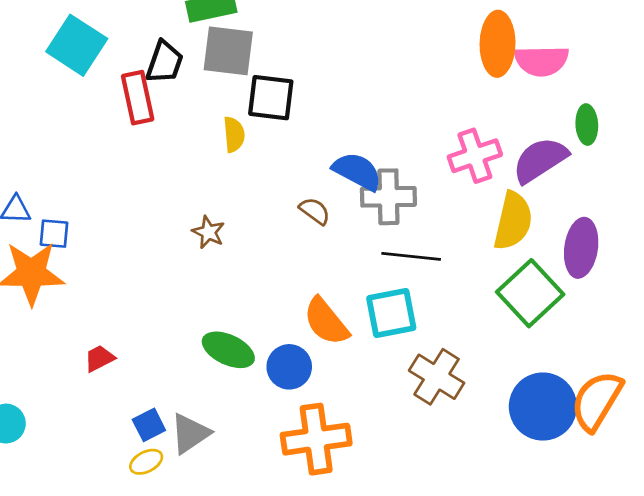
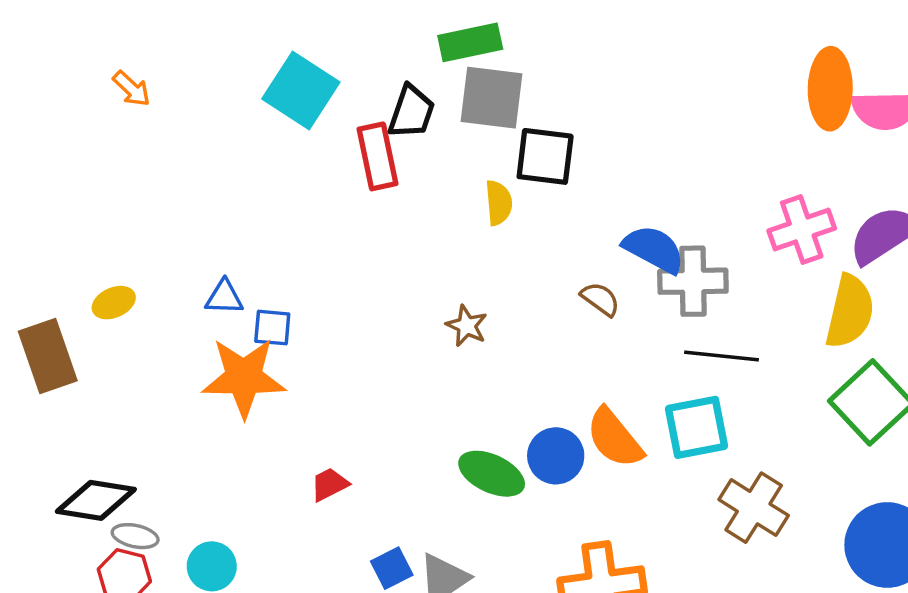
blue circle: (289, 367) -> (556, 456), moved

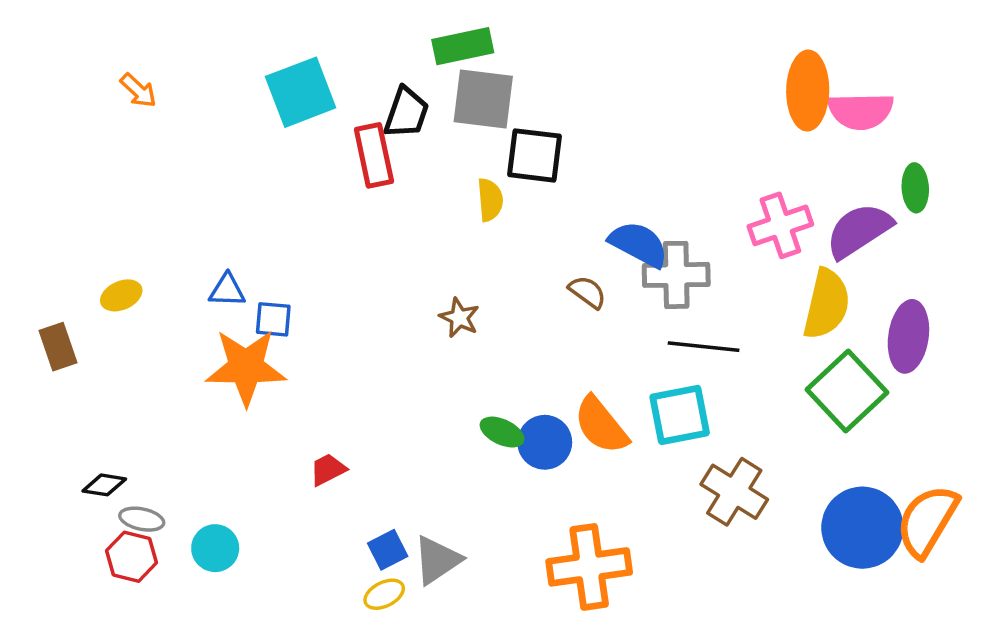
cyan square: (301, 90) -> (301, 92), turned 36
brown rectangle: (48, 356) -> (58, 347), size x0.7
green ellipse: (492, 474) -> (502, 432), moved, size x0.7
black diamond: (96, 500) -> (104, 485), size x0.6

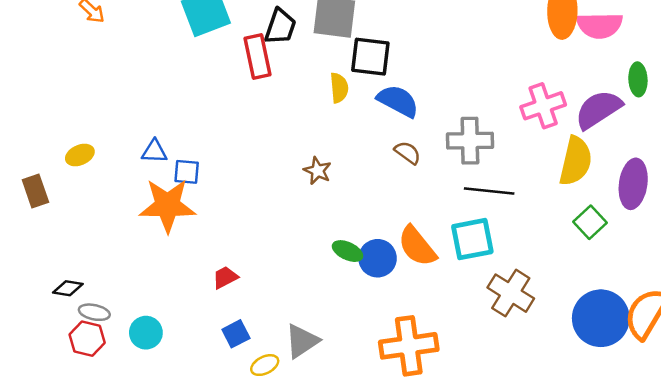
blue semicircle: (639, 244) -> (398, 101), moved
green square: (847, 391) -> (590, 222), size x0.6
blue square: (388, 550) -> (236, 334), moved

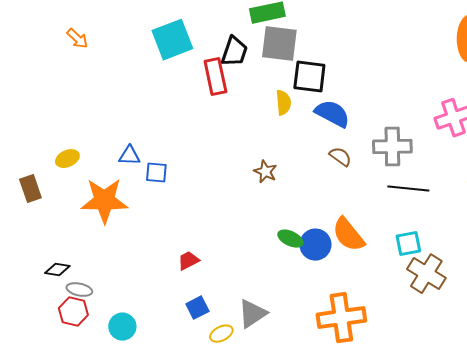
orange star: (168, 205) -> (104, 201), moved
cyan square: (472, 239) -> (408, 244), moved, size x0.7
cyan circle: (146, 333) -> (122, 327), moved

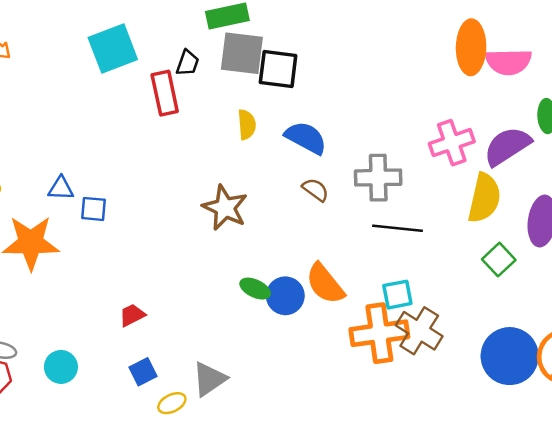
black trapezoid: (234, 52) -> (188, 63), size x0.7
black square: (309, 77) -> (278, 69), moved
brown star: (265, 172) -> (225, 208), size x1.6
orange cross: (341, 318) -> (379, 333), moved
cyan circle: (122, 327) -> (61, 367), moved

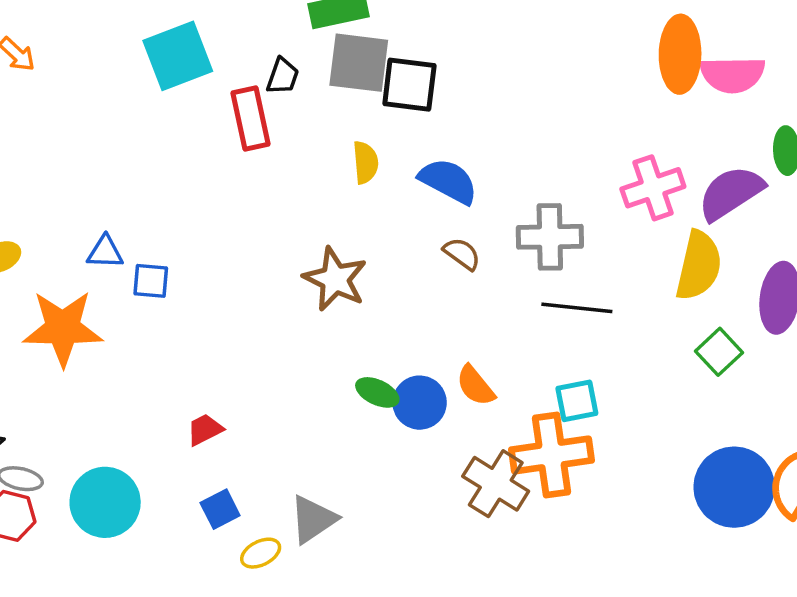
orange semicircle: (325, 284) -> (475, 386), size x0.7
brown cross: (419, 331) -> (496, 484), moved
cyan circle: (61, 367) -> (105, 502), size x1.5

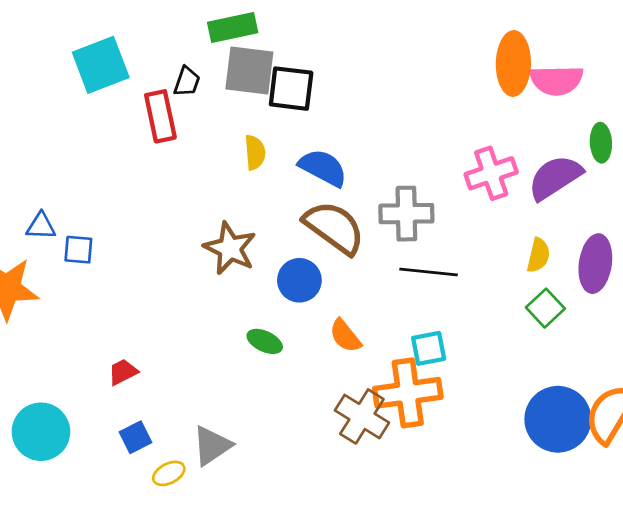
brown semicircle: (462, 254) -> (334, 227), size x2.0
yellow semicircle: (699, 266) -> (538, 255), moved, size x0.6
blue circle: (420, 403) -> (299, 280), moved

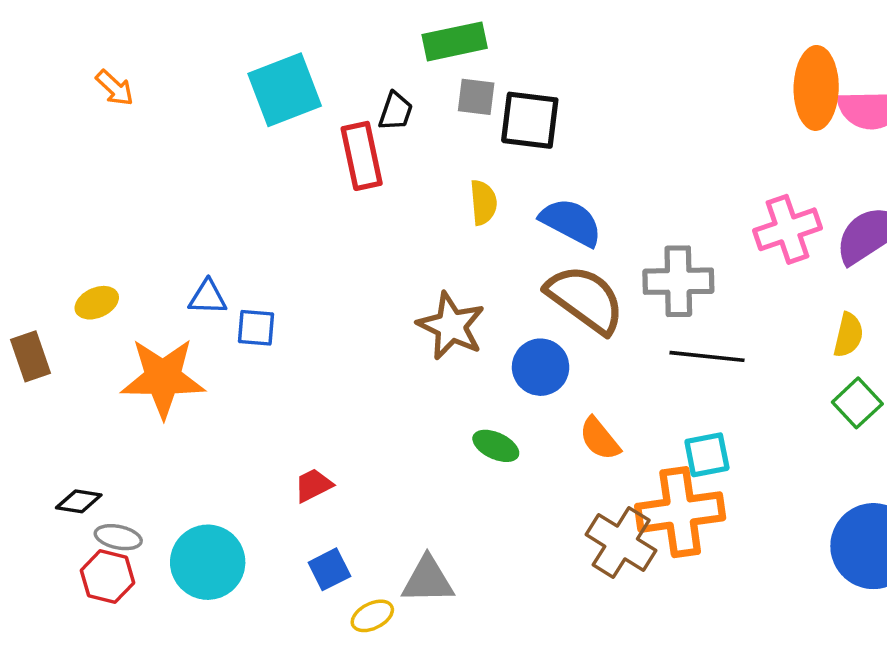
gray square: (249, 70) -> (476, 97), size x0.6
gray triangle: (212, 446) -> (428, 580), turned 33

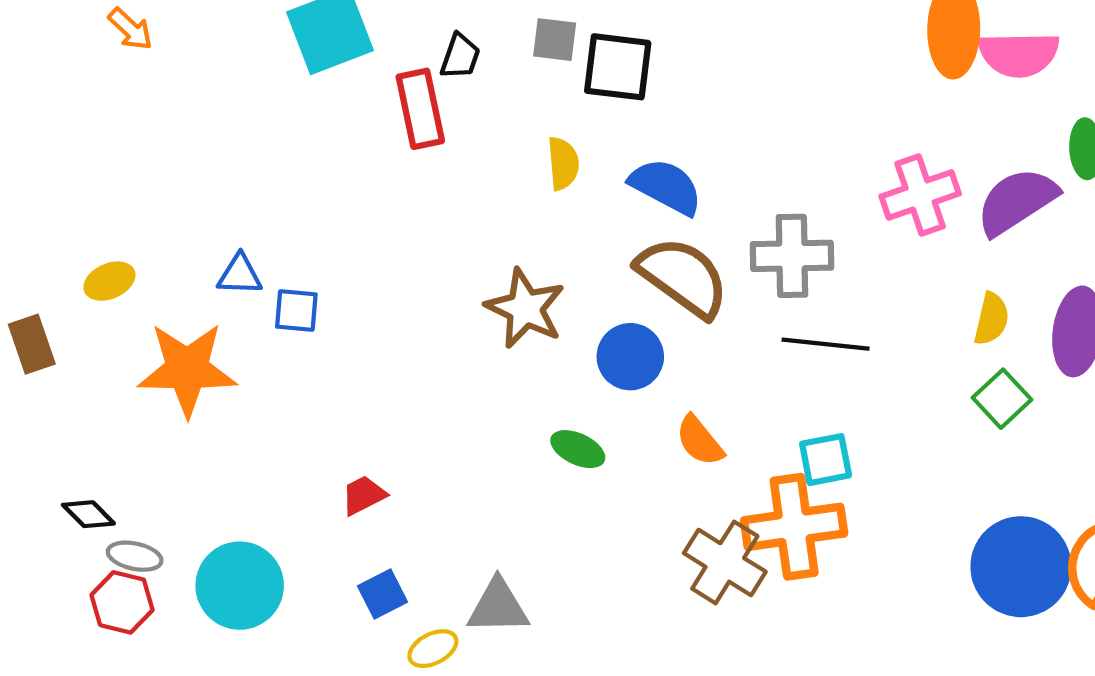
black diamond: (79, 501) -> (88, 514), turned 36

